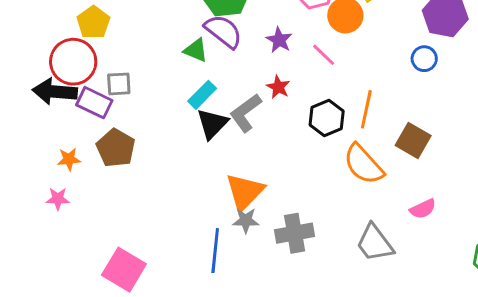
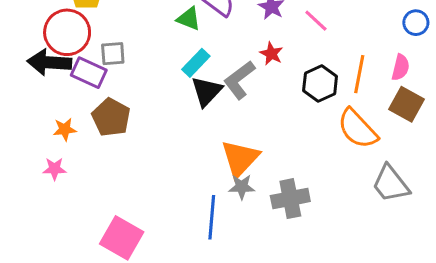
pink semicircle: (423, 209) -> (400, 67), moved, turned -50
gray trapezoid: (375, 243) -> (391, 184), moved

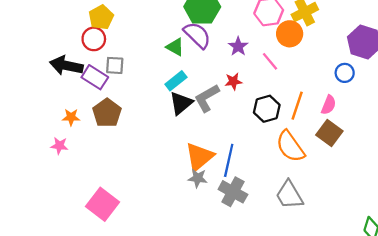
red circle: (67, 32) -> (94, 39), moved, size x0.7
red star: (271, 54) -> (233, 81), turned 30
gray trapezoid: (391, 184) -> (289, 195), moved
gray cross: (290, 199) -> (233, 192), turned 32
blue line: (212, 217) -> (229, 160), moved

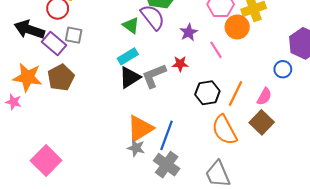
orange star: (71, 117) -> (28, 77), size x1.8

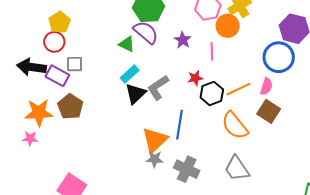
pink line: (216, 50) -> (212, 51), turned 42
red star: (180, 64) -> (195, 78), moved
blue circle: (283, 69) -> (279, 57), size x1.8
orange line: (235, 94) -> (238, 89), turned 50
blue line: (166, 135) -> (180, 125), moved

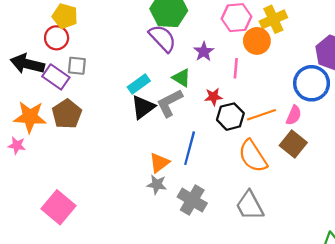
yellow pentagon: (60, 22) -> (65, 16), turned -30
green triangle: (127, 44) -> (181, 78), moved
orange triangle: (155, 140) -> (159, 163), size x0.7

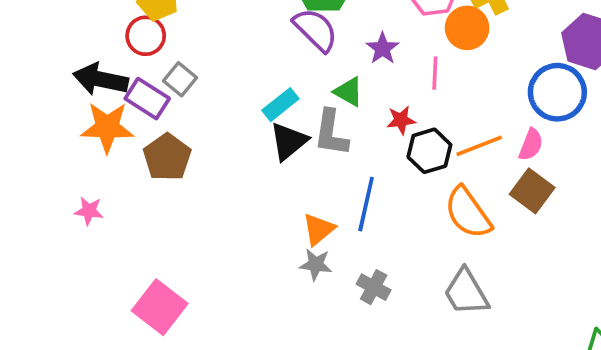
gray square: (77, 66) -> (180, 79), turned 36
gray L-shape: (170, 103) -> (331, 133), turned -52
orange star: (30, 117) -> (107, 127), moved
gray cross: (192, 200) -> (374, 287), size x0.7

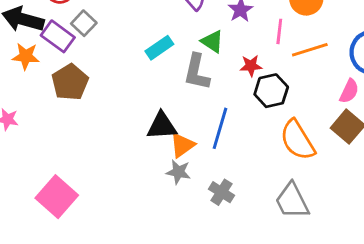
orange star: (107, 127) -> (26, 56), size x0.7
black triangle: (289, 141) -> (162, 126), moved, turned 32
orange line: (479, 146) -> (310, 50), moved

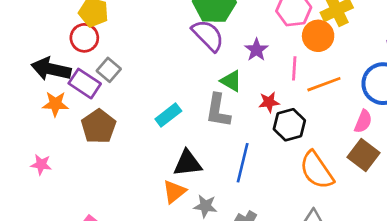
cyan rectangle: (159, 48) -> (168, 115), moved
orange triangle: (182, 145) -> (174, 192), moved

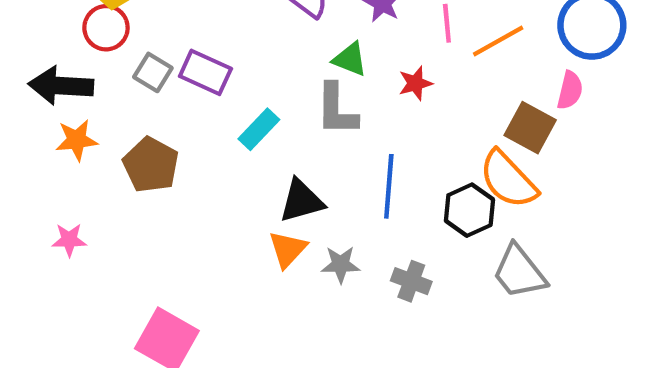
purple rectangle: (85, 84) -> (205, 72), moved
black hexagon: (289, 125) -> (469, 210), moved
brown square: (363, 155) -> (530, 128), moved

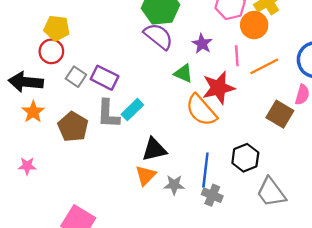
red star: (415, 83) -> (218, 88), size x1.8
gray L-shape: (337, 110) -> (108, 114), moved
orange star: (77, 140) -> (33, 112), turned -30
orange semicircle: (508, 179) -> (201, 110), moved
blue line: (389, 186) -> (205, 170), moved

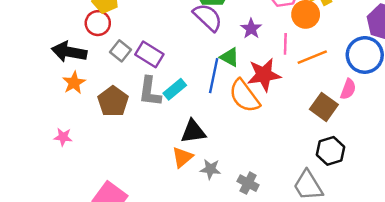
black hexagon: (245, 158) -> (330, 151), moved
blue line: (205, 170) -> (214, 76), moved

